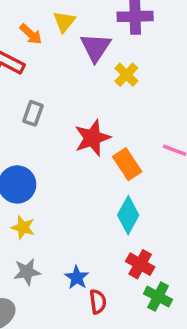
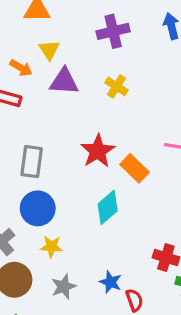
purple triangle: (95, 47) -> (64, 81), moved, turned -48
gray rectangle: (33, 113) -> (32, 162), moved, size x1.4
cyan diamond: (128, 215) -> (108, 207), moved, turned 32

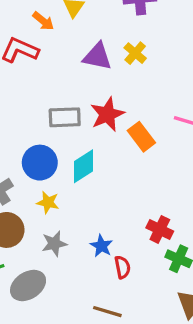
purple triangle: (64, 81) -> (97, 56), moved
gray rectangle: (32, 162) -> (65, 117), moved, turned 72
cyan diamond: (108, 207) -> (83, 166), moved

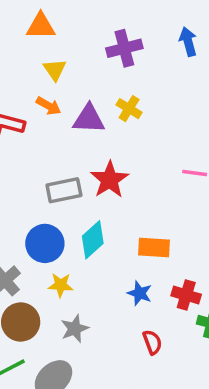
orange arrow: (43, 21) -> (49, 106), moved
orange rectangle: (141, 137) -> (154, 248), moved, turned -40
blue star: (101, 246) -> (140, 293), moved

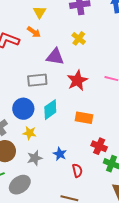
purple triangle: (89, 119) -> (55, 57), moved
red star: (110, 180) -> (77, 80), moved
blue star: (140, 293) -> (60, 154), moved

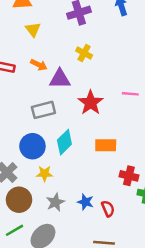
orange arrow: (34, 32) -> (39, 65), moved
blue star: (60, 154) -> (85, 202), moved

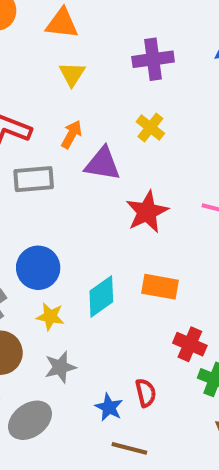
orange arrow: (39, 65) -> (72, 134), turned -98
gray rectangle: (43, 110) -> (34, 179), moved
cyan diamond: (64, 142) -> (101, 296), moved
blue star: (85, 202) -> (109, 407), moved

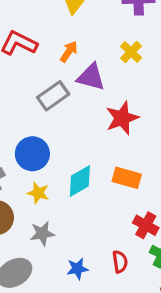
gray rectangle: (34, 179) -> (53, 96), moved, turned -36
red semicircle: (146, 393) -> (120, 262), moved
blue star: (109, 407) -> (77, 269), turned 30

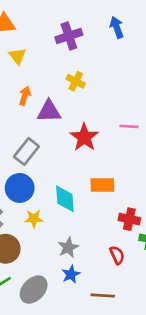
gray rectangle: (53, 96) -> (26, 151), moved
cyan diamond: (80, 181) -> (65, 199), turned -48
gray star: (42, 233) -> (68, 247), moved
blue star: (77, 269) -> (71, 274), moved

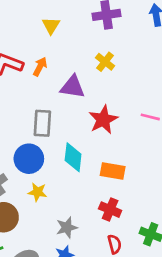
orange arrow: (25, 96) -> (40, 67), moved
gray rectangle: (26, 151) -> (42, 123), turned -45
cyan diamond: (65, 199) -> (73, 157), moved
red cross: (129, 219) -> (110, 210), moved

